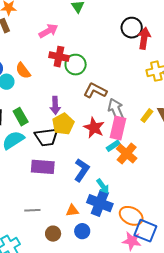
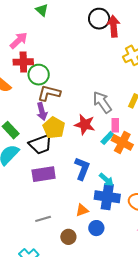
red cross: (59, 57) -> (23, 62), moved
green circle: (76, 65) -> (39, 75), moved
brown L-shape: (95, 91) -> (49, 93), moved
pink rectangle: (118, 128) -> (115, 125), moved, size x0.6

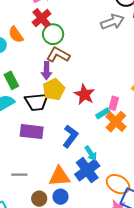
red cross: (23, 62) -> (42, 18), turned 36
gray arrow: (102, 102) -> (112, 22), moved, turned 90
blue cross: (107, 197) -> (87, 170), turned 30
orange triangle: (82, 210) -> (59, 176), size x1.6
blue circle: (96, 228) -> (61, 197), moved

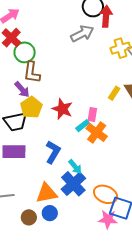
brown L-shape: (58, 55) -> (32, 72), turned -105
purple arrow: (47, 71) -> (22, 90), turned -36

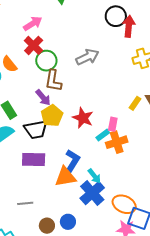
gray arrow: (82, 34) -> (87, 57), moved
orange cross: (97, 132) -> (117, 142), turned 35
orange triangle: (46, 193) -> (65, 177), moved

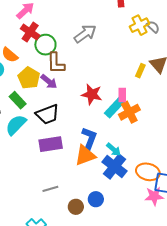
yellow pentagon: (52, 116) -> (29, 78), moved
cyan rectangle: (103, 135) -> (114, 108), size x1.5

